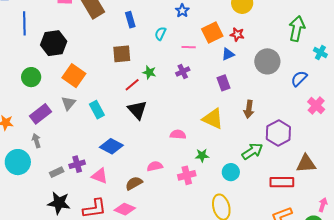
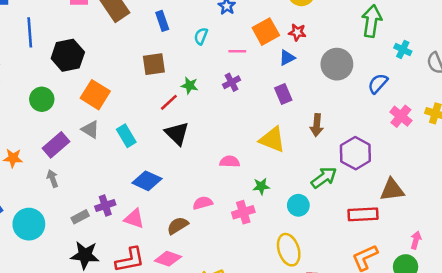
gray triangle: (69, 103) -> (90, 130), turned -35
cyan circle: (18, 162) -> (29, 224), moved

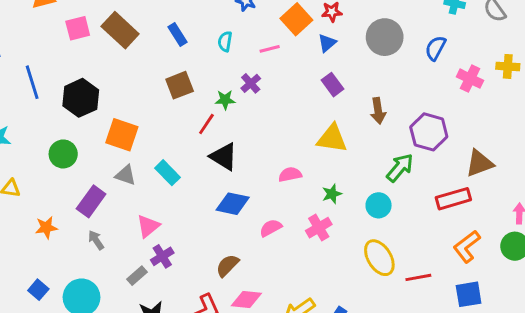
purple cross: (232, 82) -> (251, 83), moved
blue diamond: (147, 181) -> (233, 204), moved
pink triangle: (134, 219) -> (148, 226), moved, turned -45
brown semicircle: (178, 226) -> (227, 265), moved

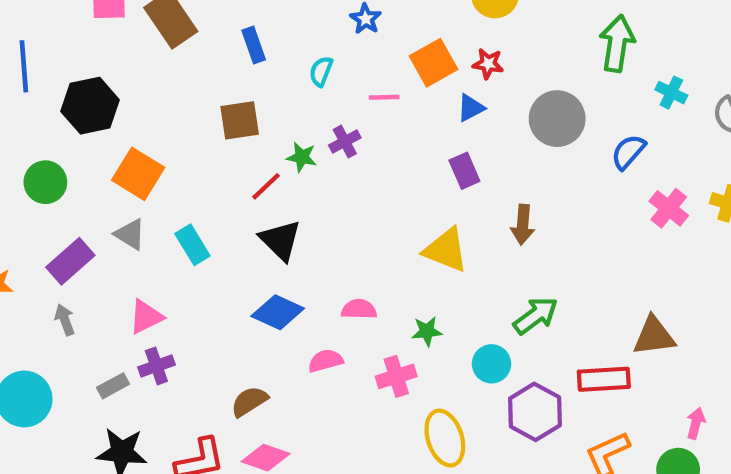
purple hexagon: (429, 132) -> (535, 412), moved
pink semicircle: (290, 174) -> (359, 309), moved
yellow ellipse: (379, 258) -> (445, 438), moved

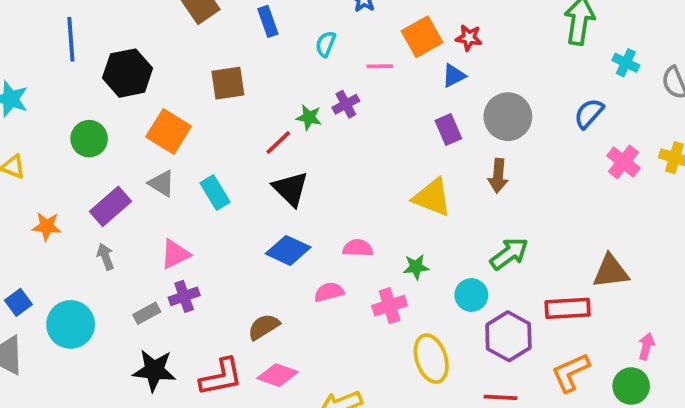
gray circle: (557, 119) -> (508, 117), moved
brown square: (240, 120) -> (228, 83), moved

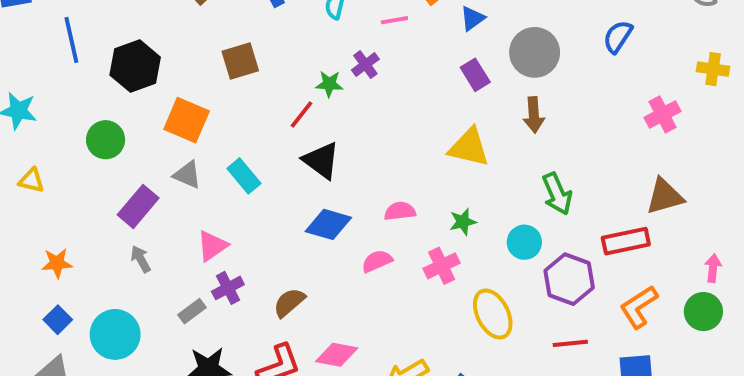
pink cross: (623, 162) -> (663, 114), moved, turned 32
orange star: (47, 226) -> (57, 263), moved
green arrow: (509, 254) -> (557, 194), turned 111
brown semicircle: (264, 327) -> (289, 303), moved

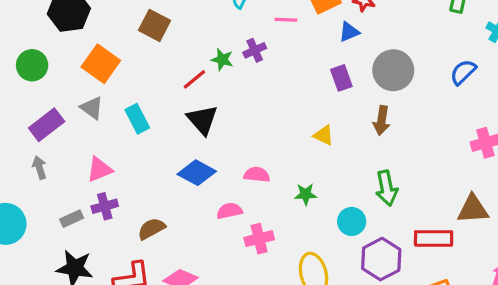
brown square: (240, 61) -> (155, 25), turned 32
yellow triangle: (469, 147) -> (324, 135), size x0.6
pink cross: (442, 266) -> (259, 239), moved

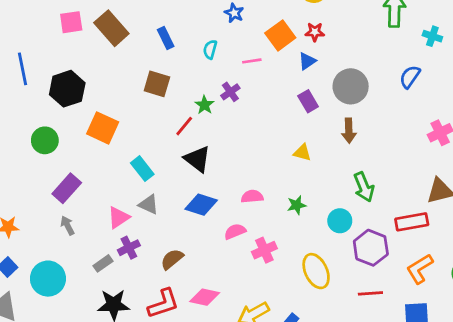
brown square: (155, 25) -> (157, 84), moved
green star: (222, 60) -> (204, 105), turned 30
gray triangle: (92, 108) -> (149, 204), moved

